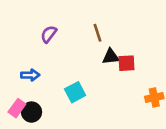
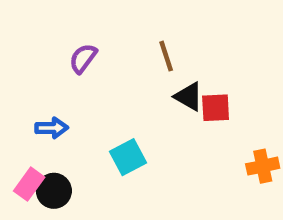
black triangle: (111, 57) -> (189, 97), turned 36

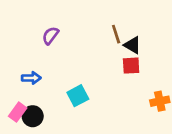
brown line: (166, 56) -> (116, 34), moved
black triangle: (189, 97) -> (132, 45), moved

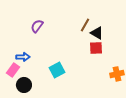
brown line: (116, 34) -> (85, 25), turned 48
pink rectangle: (18, 112) -> (13, 70), moved

